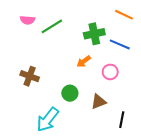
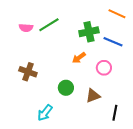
pink semicircle: (28, 20) -> (26, 28), moved
cyan arrow: (48, 120) -> (45, 113), size x0.7

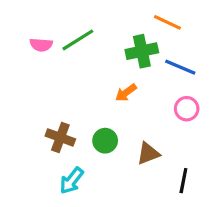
orange line: (117, 14) -> (167, 22), moved
pink circle: (104, 68) -> (187, 109), moved
brown cross: (28, 72) -> (60, 137), moved

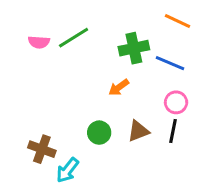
orange line: (167, 22) -> (178, 21), moved
brown cross: (60, 137) -> (42, 149), moved
brown triangle: (148, 153) -> (138, 131), moved
black line: (183, 181) -> (173, 131), moved

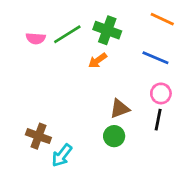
green cross: (134, 48) -> (107, 30), moved, turned 32
orange arrow: (119, 87) -> (98, 60), moved
brown triangle: (138, 131) -> (120, 109), moved
green circle: (99, 133) -> (114, 136), moved

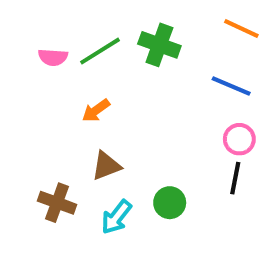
orange arrow: (98, 60) -> (96, 110), moved
brown triangle: (120, 109) -> (106, 166), moved
cyan arrow: (62, 155) -> (116, 217), moved

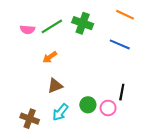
pink circle: (239, 139) -> (108, 108), moved
brown cross: (57, 203) -> (30, 119), moved

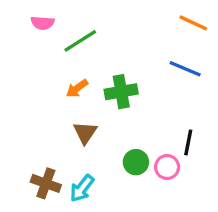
green cross: (83, 23) -> (121, 92), moved, turned -30
pink semicircle: (28, 30) -> (43, 23), moved
brown triangle: (55, 86) -> (85, 133), turned -35
cyan arrow: (60, 112) -> (82, 188), moved

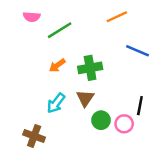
orange line: (193, 23) -> (117, 17), moved, turned -50
brown triangle: (85, 133) -> (85, 98), moved
cyan arrow: (82, 188) -> (56, 103), moved

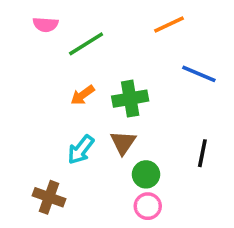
pink circle: (124, 124) -> (148, 206), moved

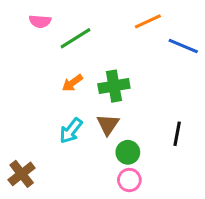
blue line: (199, 74) -> (183, 46), moved
brown cross: (49, 197) -> (22, 174), moved, turned 32

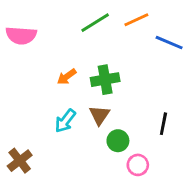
pink semicircle: (40, 21) -> (21, 35), moved, size x1.5
green line: (75, 38) -> (95, 23), moved
pink circle: (129, 180) -> (138, 165), moved

